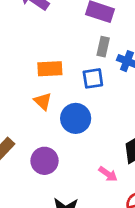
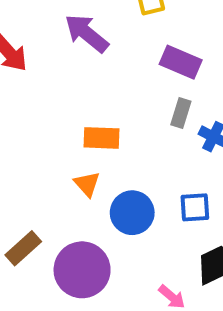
blue square: (93, 78) -> (195, 207), moved
purple circle: (45, 161) -> (82, 270), size x1.4

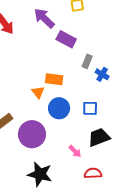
purple rectangle: (181, 62) -> (66, 39), moved
orange rectangle: (101, 138) -> (54, 79), moved

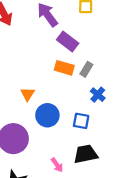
blue cross: (102, 74) -> (98, 95), moved
orange rectangle: (54, 79) -> (64, 68), moved

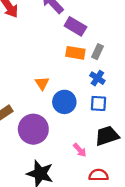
blue cross: (98, 95) -> (97, 78), moved

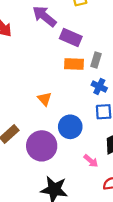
blue circle: (64, 102) -> (70, 127), moved

